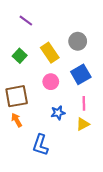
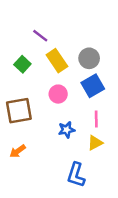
purple line: (26, 21) -> (40, 36), moved
gray circle: (78, 41) -> (89, 58), moved
orange arrow: (17, 120) -> (18, 151), moved, turned -96
blue L-shape: (40, 145) -> (76, 175), moved

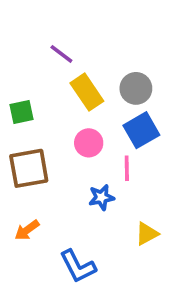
green square: (22, 64) -> (22, 112), moved, turned 35
pink line: (96, 119) -> (127, 168), moved
yellow triangle: (95, 143) -> (147, 234), moved
blue L-shape: (76, 175) -> (78, 266), moved, turned -45

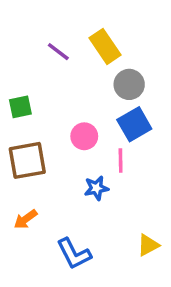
yellow rectangle: (87, 92) -> (105, 46), moved
yellow triangle: (147, 234) -> (148, 245), moved

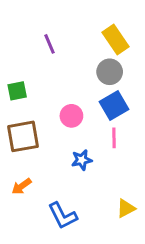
yellow rectangle: (105, 46) -> (115, 39), moved
purple line: (58, 52) -> (49, 44), turned 30
pink line: (121, 160) -> (114, 138), moved

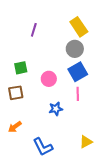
purple line: (49, 44) -> (34, 30), turned 40
green square: (17, 91) -> (21, 68), moved
brown square: (23, 136) -> (16, 93), size x0.7

